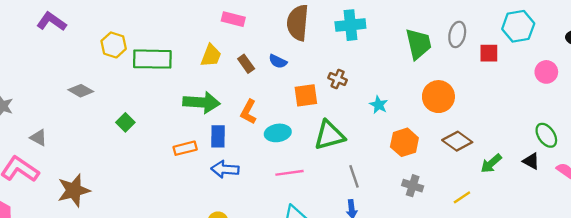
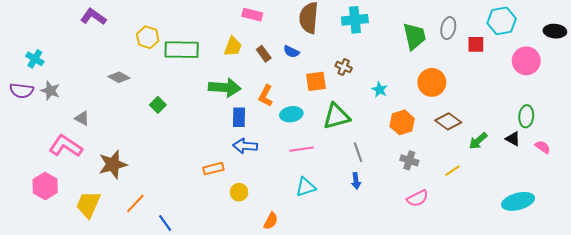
pink circle: (546, 72) -> (526, 61), size x1.4
green ellipse: (546, 135) -> (526, 116), turned 40
orange rectangle: (185, 148) -> (213, 169), moved

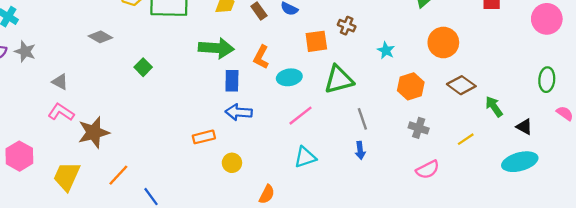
black triangle: (513, 139) -> (524, 127), moved
green arrow: (478, 141) -> (494, 107), turned 96
pink L-shape: (66, 146) -> (61, 112), moved, size x0.7
pink line: (302, 149) -> (301, 116), turned -30
cyan ellipse: (518, 201) -> (520, 162), moved

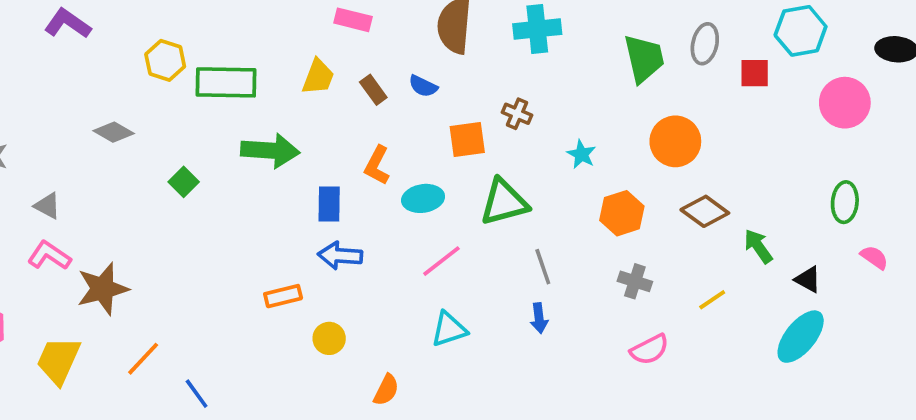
green arrow: (216, 48) -> (270, 151), moved
cyan ellipse: (520, 162) -> (801, 337), turned -36

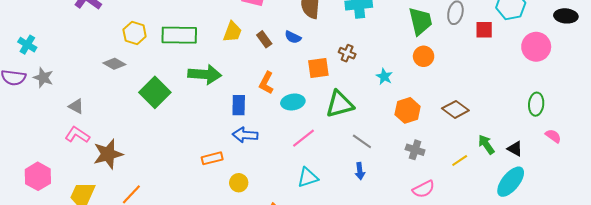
yellow hexagon: (165, 60) -> (135, 33), moved
orange circle: (675, 141) -> (424, 56), moved, size x0.7
green square: (184, 182) -> (155, 92), size x1.8
green arrow: (758, 246) -> (486, 144), moved
gray line: (543, 267) -> (362, 141), turned -36

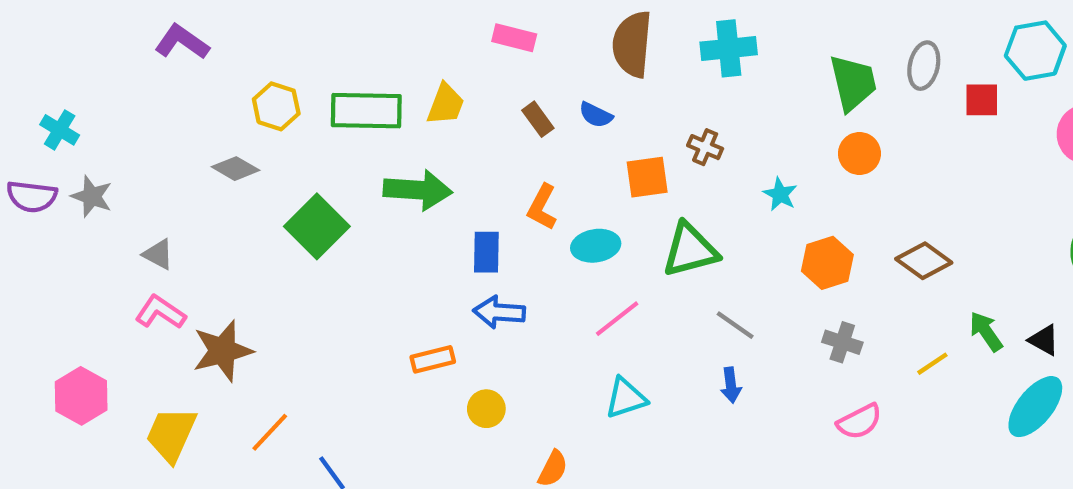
yellow trapezoid: (232, 32) -> (446, 104), moved

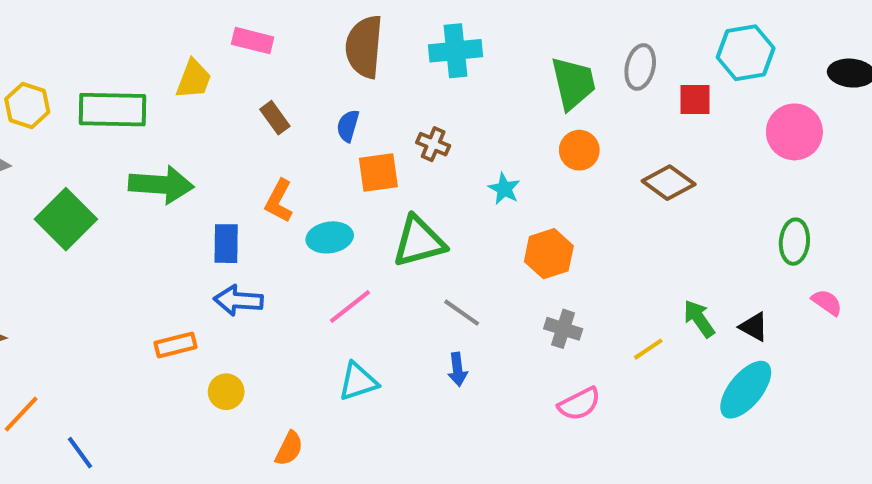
yellow trapezoid: (446, 104) -> (194, 79), moved
blue semicircle: (596, 115) -> (348, 126), moved, turned 80
brown diamond: (924, 261) -> (669, 183), moved

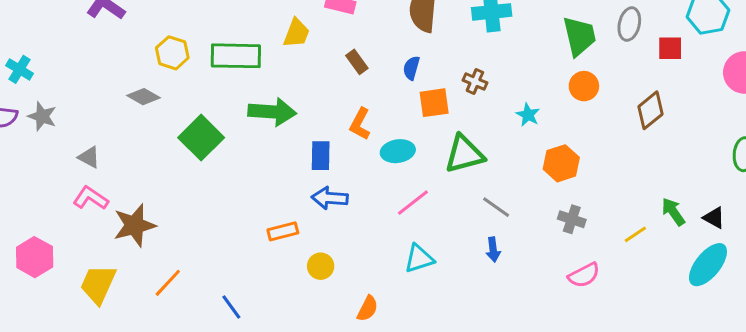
brown diamond: (669, 183) -> (650, 110), turned -75
blue line: (80, 453) -> (231, 307), moved

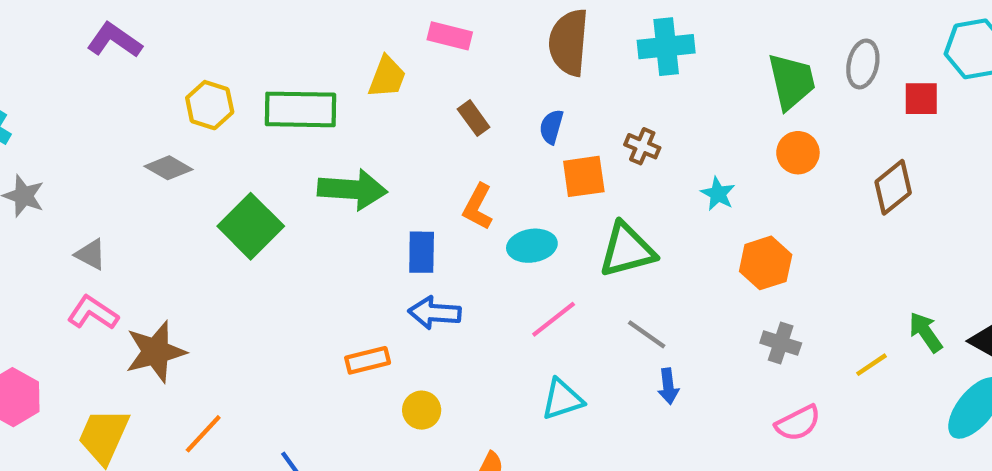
gray line: (496, 207) -> (647, 334), moved

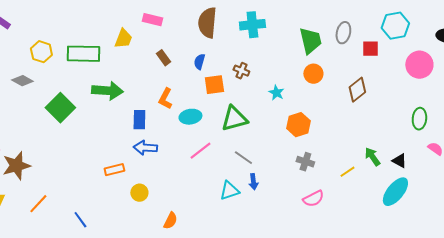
cyan triangle: (562, 399) -> (229, 191), moved

